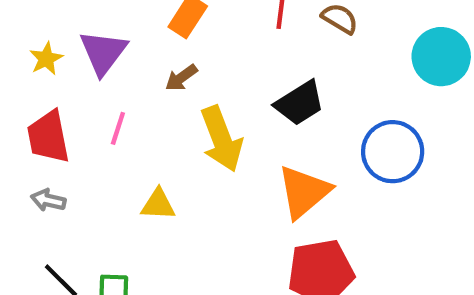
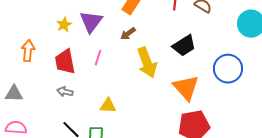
orange triangle: (304, 192) -> (186, 88), turned -32
yellow triangle: (158, 204) -> (108, 106), moved

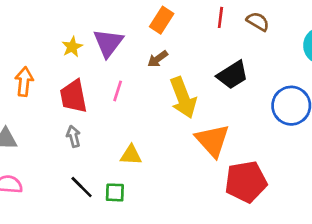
orange triangle: (186, 88) -> (212, 140), moved
gray arrow: (65, 92) -> (74, 136), turned 63

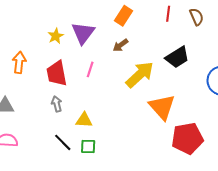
brown semicircle: (258, 21) -> (197, 17), turned 36
yellow arrow: (183, 98) -> (140, 75), turned -112
yellow triangle: (131, 155) -> (84, 120), moved

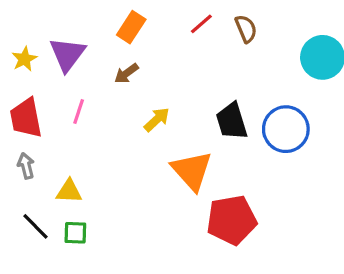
red line: (168, 14) -> (201, 24), turned 42
black trapezoid: (177, 57) -> (232, 121), moved, turned 105
yellow arrow: (140, 75) -> (157, 120), size x0.6

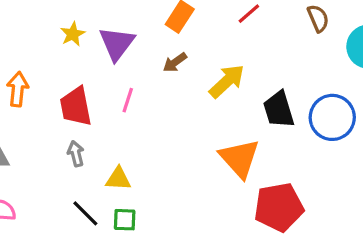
brown semicircle: (246, 29) -> (318, 18), moved
yellow star: (24, 59) -> (73, 34), moved
yellow arrow: (157, 120) -> (227, 81), moved, size x1.4

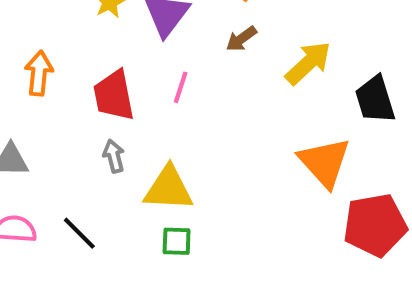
yellow triangle: (118, 179) -> (168, 189), size x1.5
black line: (85, 213) -> (79, 233), moved

